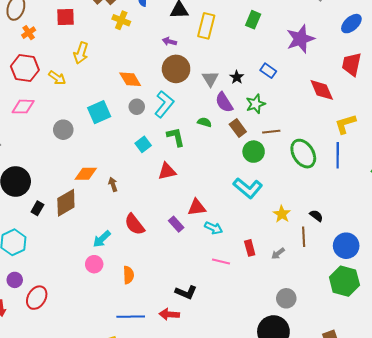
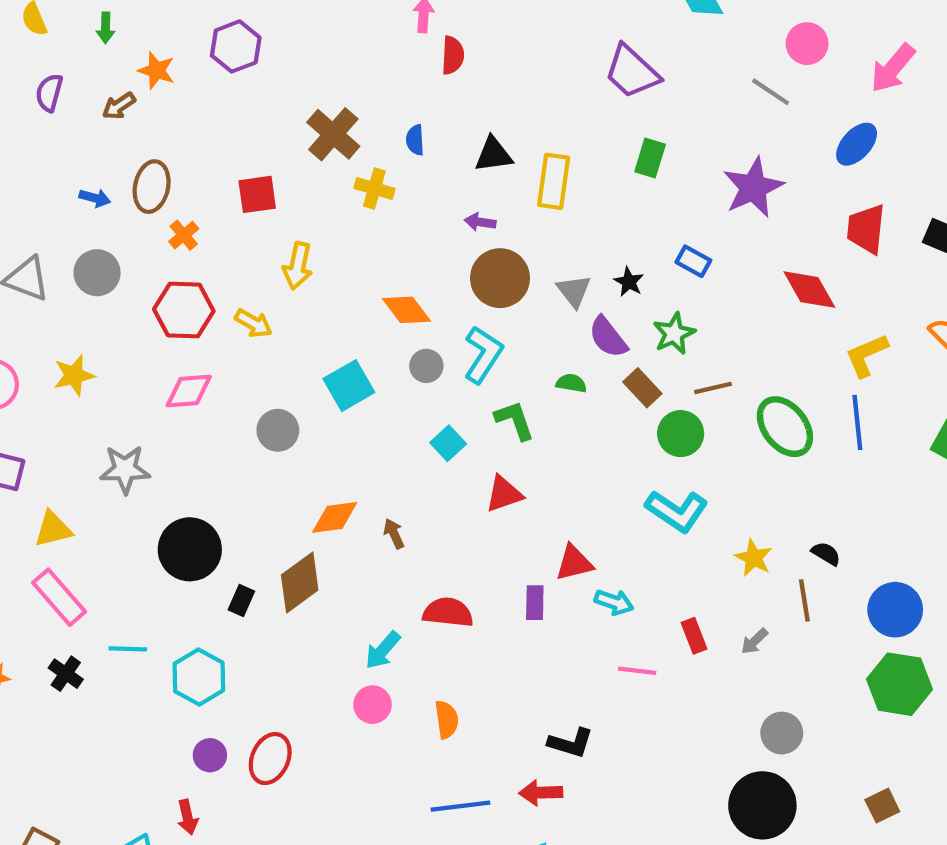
red semicircle: (134, 224) -> (448, 612), turned 140
purple rectangle: (176, 224) -> (535, 603), turned 49
red ellipse: (37, 298) -> (270, 759), moved

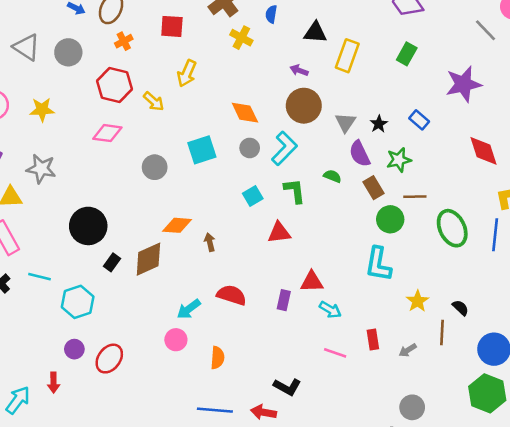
gray star: (125, 469) -> (41, 169), moved
cyan L-shape: (677, 511) -> (378, 264), turned 54

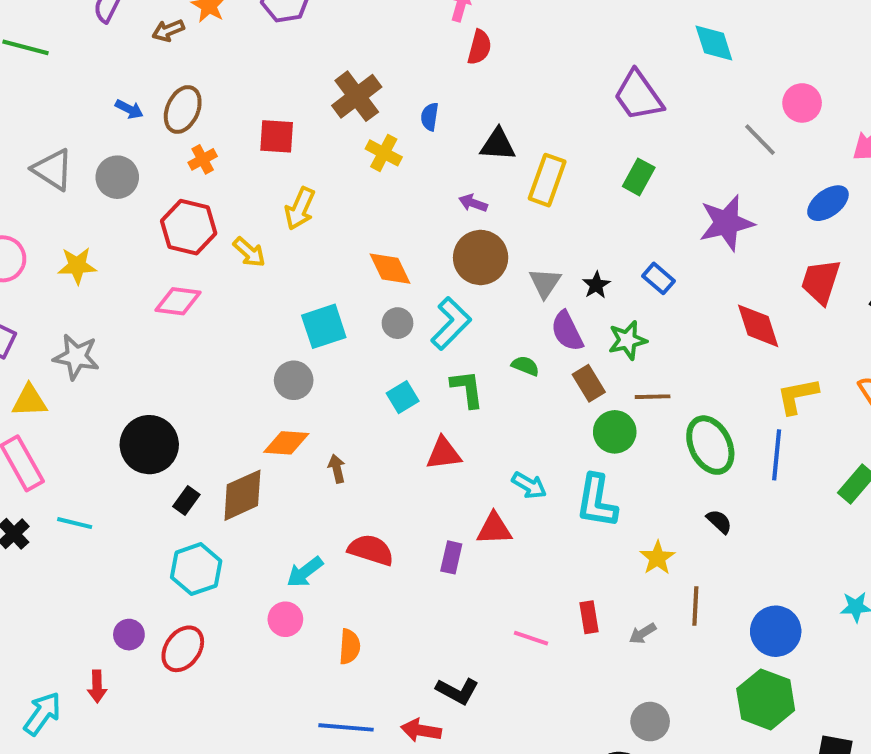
gray circle: (155, 167) -> (294, 380), moved
cyan hexagon: (78, 302) -> (196, 569), moved
black semicircle: (460, 308) -> (719, 521), moved
cyan arrow: (330, 310) -> (529, 485), moved

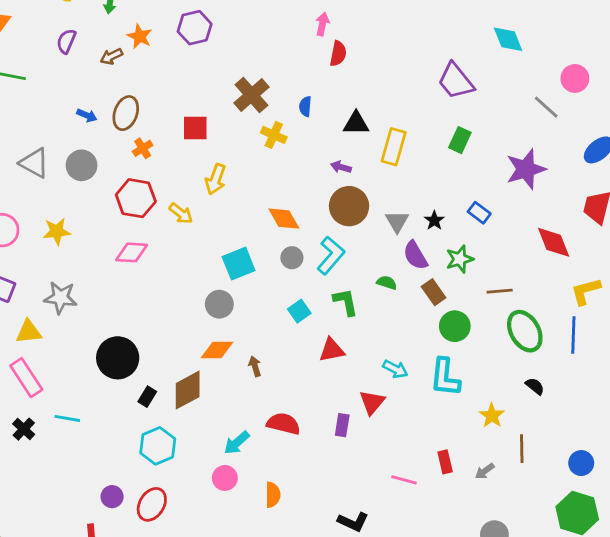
brown line: (653, 397) -> (500, 291), moved
red triangle: (494, 529) -> (372, 402), turned -44
blue circle: (776, 631) -> (581, 463), size x0.7

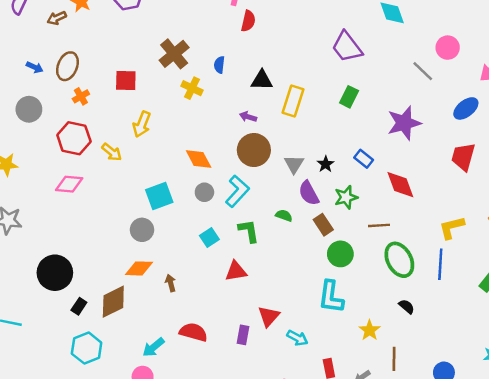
red diamond: (554, 242) -> (400, 185), moved
cyan arrow: (395, 369) -> (297, 338), moved

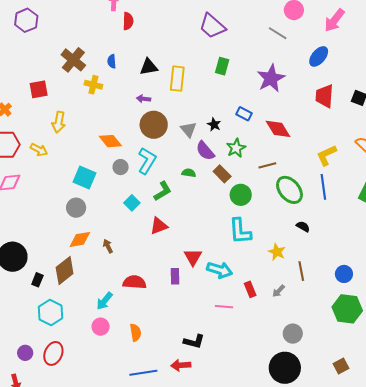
cyan square: (159, 196) -> (84, 177), turned -35
green L-shape: (249, 231) -> (163, 191), turned 80
cyan arrow: (297, 338) -> (220, 270), size x1.4

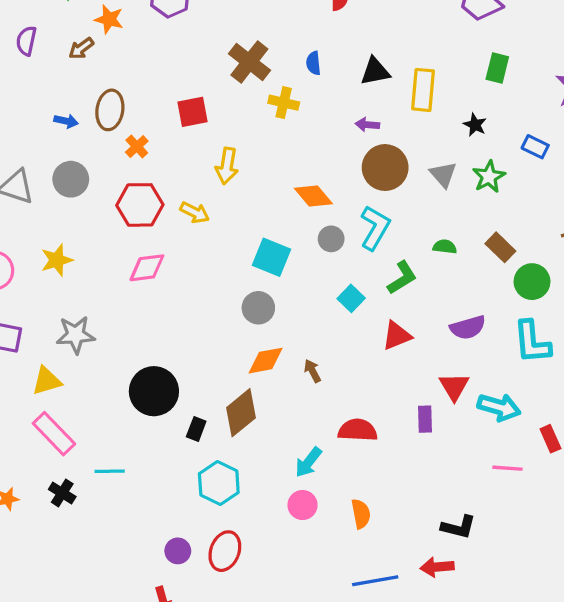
black star: (214, 124) -> (475, 125), moved
green star: (236, 148) -> (489, 177), moved
purple semicircle: (205, 151) -> (468, 327), moved, turned -65

